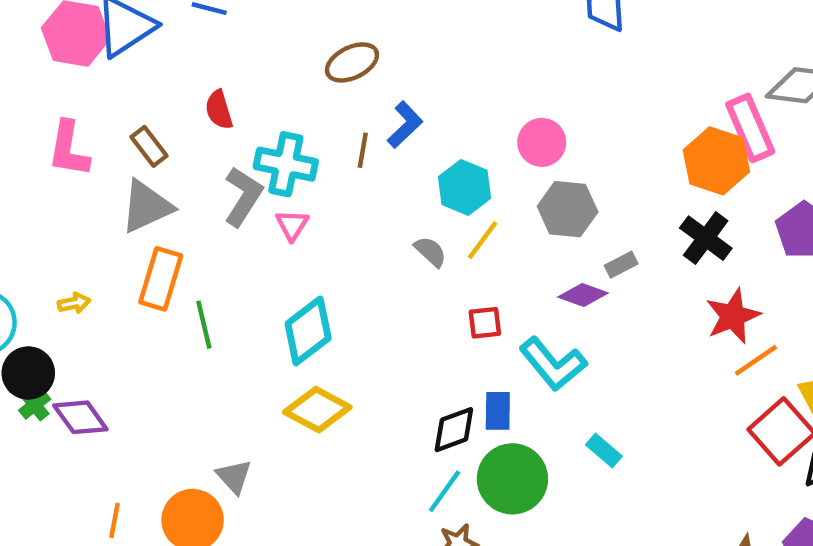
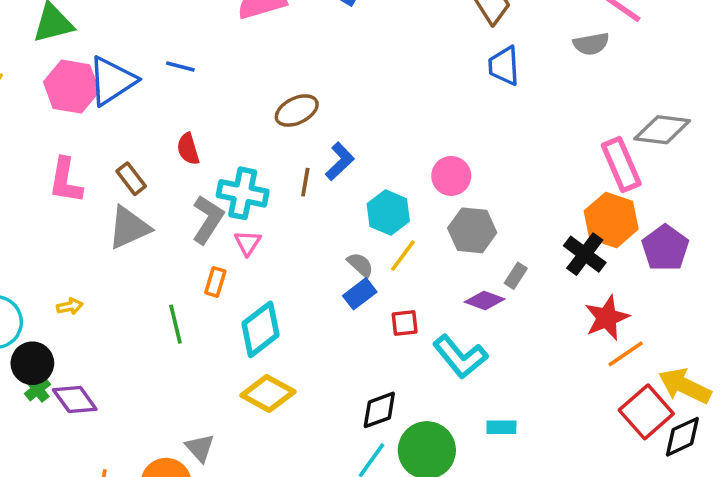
orange hexagon: (716, 161) -> (611, 220), moved
gray rectangle: (621, 265) -> (516, 276), turned -30
orange rectangle: (161, 279) -> (215, 282), moved, size x0.6
blue rectangle: (498, 411) -> (360, 294), moved, turned 52
cyan rectangle: (604, 451) -> (501, 427), turned -40

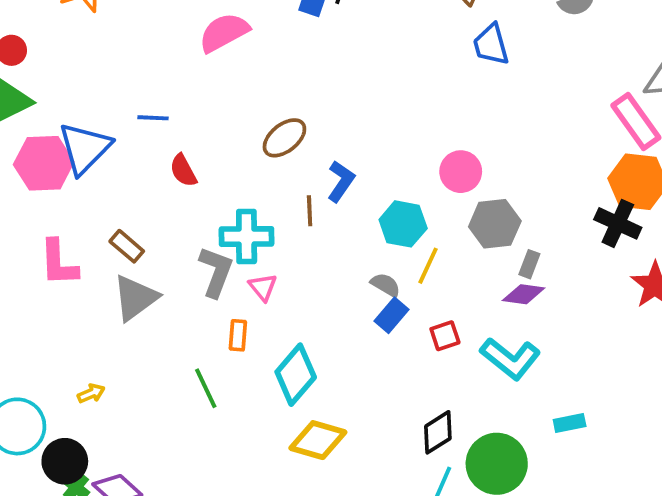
red semicircle: (188, 149) -> (183, 171), moved
gray rectangle: (516, 276) -> (529, 264), moved

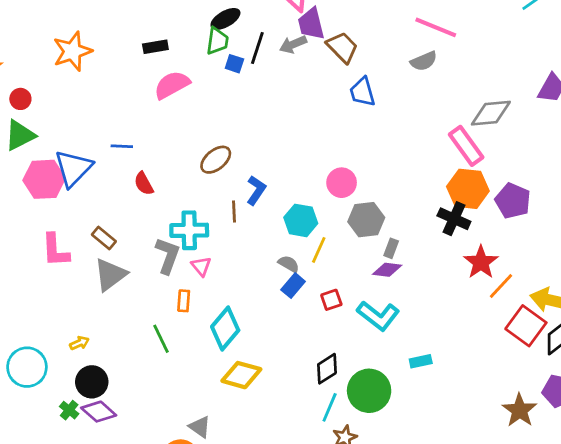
black circle: (65, 461) -> (92, 382), moved

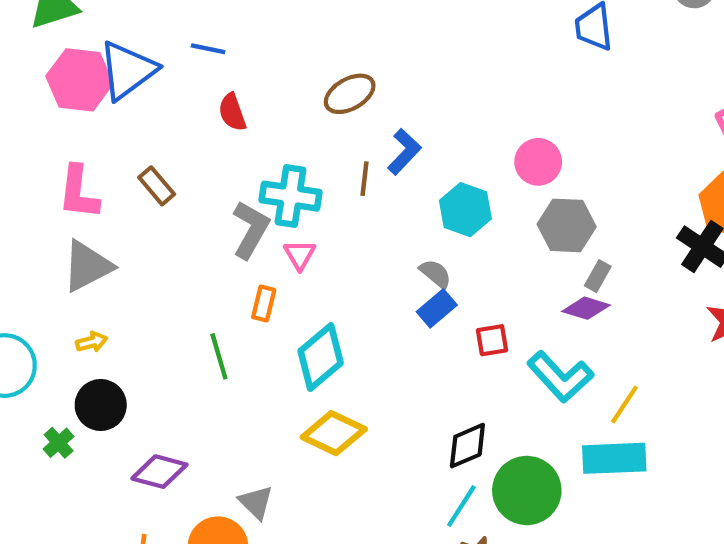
yellow line: (319, 250) -> (624, 404), moved
gray triangle: (110, 275) -> (87, 266), moved
cyan rectangle: (421, 361) -> (614, 458), size x1.8
purple diamond: (99, 412) -> (159, 472), moved, turned -36

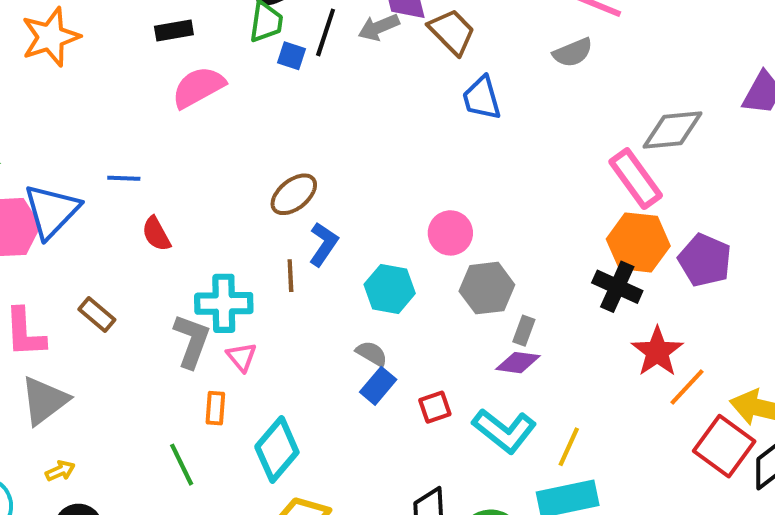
brown ellipse: (350, 94) -> (294, 194), moved

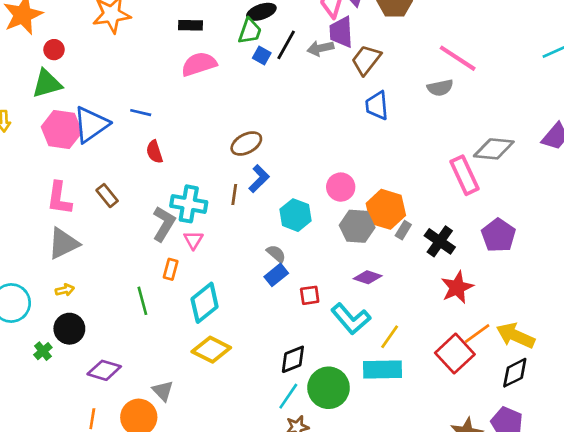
brown trapezoid: (452, 32) -> (366, 60), turned -108
orange hexagon: (638, 242) -> (386, 209), moved
gray rectangle: (524, 331) -> (403, 230), moved
orange line: (687, 387) -> (477, 334), moved
red square: (724, 446) -> (455, 354), moved

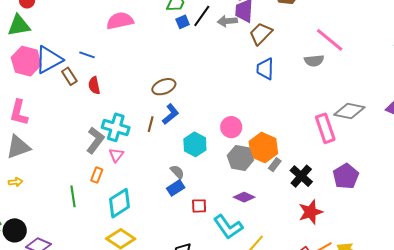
blue square: (262, 56) -> (183, 22), turned 32
pink semicircle: (199, 64) -> (120, 21), moved
brown rectangle: (107, 196) -> (69, 76), moved
black circle: (69, 329) -> (15, 230), moved

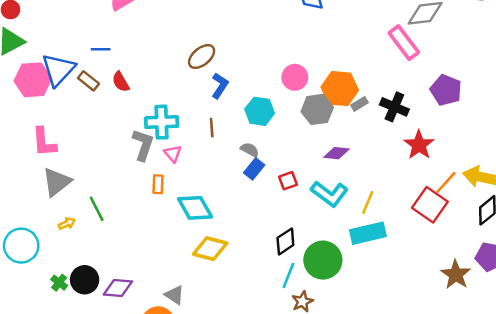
brown line: (151, 124) -> (212, 128), moved
gray rectangle: (275, 165) -> (359, 104), turned 40
green line: (73, 196) -> (97, 209), moved
cyan diamond: (119, 203) -> (195, 208), turned -68

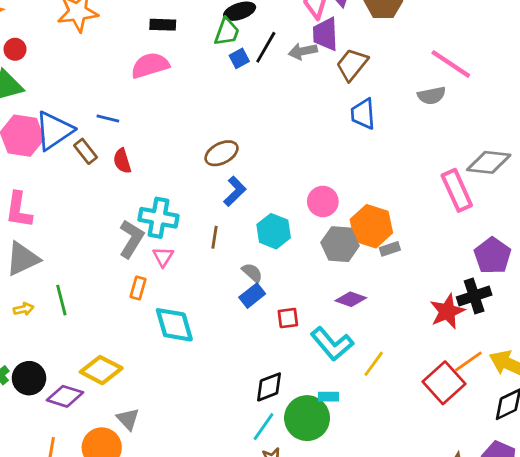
black cross: (394, 107) -> (474, 296), moved, turned 36
cyan rectangle: (368, 233) -> (328, 397), moved, size x0.5
yellow diamond: (210, 249) -> (101, 370), moved

